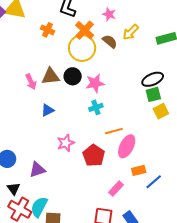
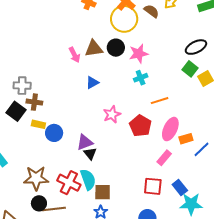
green square: (153, 94) -> (190, 69), moved, turned -35
pink ellipse: (127, 146) -> (170, 129), moved
black triangle: (14, 189) -> (90, 154), moved
cyan semicircle: (39, 207) -> (88, 179), turned 135

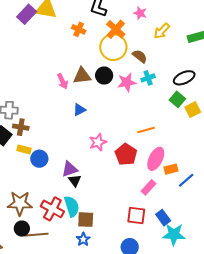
brown semicircle: (151, 11) -> (140, 56), moved
cyan cross: (141, 78) -> (148, 78), moved

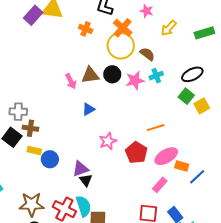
pink ellipse: (156, 159) -> (166, 156), turned 35
orange rectangle: (171, 169) -> (182, 166), turned 32

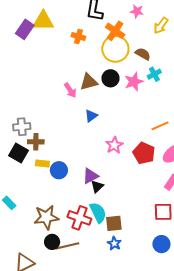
black triangle: (86, 180) -> (97, 187), turned 32

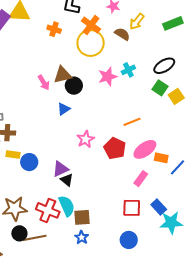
brown semicircle: (143, 54) -> (122, 34), moved
black circle: (111, 78) -> (74, 86), moved
black triangle: (97, 187) -> (67, 180), turned -40

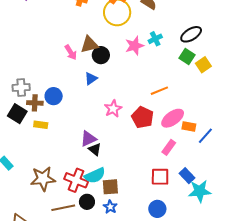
blue circle: (29, 162) -> (54, 96), moved
cyan semicircle: (67, 206) -> (95, 175), turned 90
black circle: (19, 233) -> (87, 202), moved

